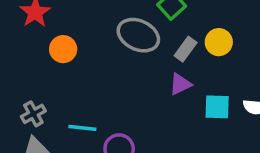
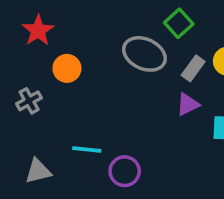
gray cross: (33, 114) -> (29, 101), moved

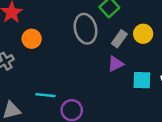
gray ellipse: (144, 54) -> (85, 29), turned 52

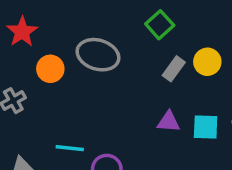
gray ellipse: (85, 29) -> (98, 55), moved, turned -60
purple triangle: (116, 64) -> (169, 122), moved, turned 30

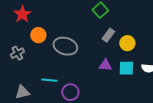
gray ellipse: (98, 55) -> (65, 46), moved
yellow circle: (207, 62) -> (127, 43), moved

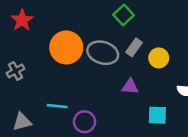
orange circle: (38, 35) -> (66, 47), moved, size x1.6
gray ellipse: (65, 46) -> (103, 53), moved
cyan square: (126, 68) -> (157, 115), moved

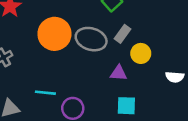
yellow circle: (159, 58) -> (141, 53), moved
cyan square: (157, 115) -> (126, 106), moved

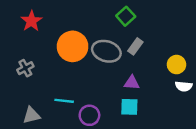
yellow circle: (141, 53) -> (176, 65), moved
cyan square: (126, 106) -> (129, 107), moved

